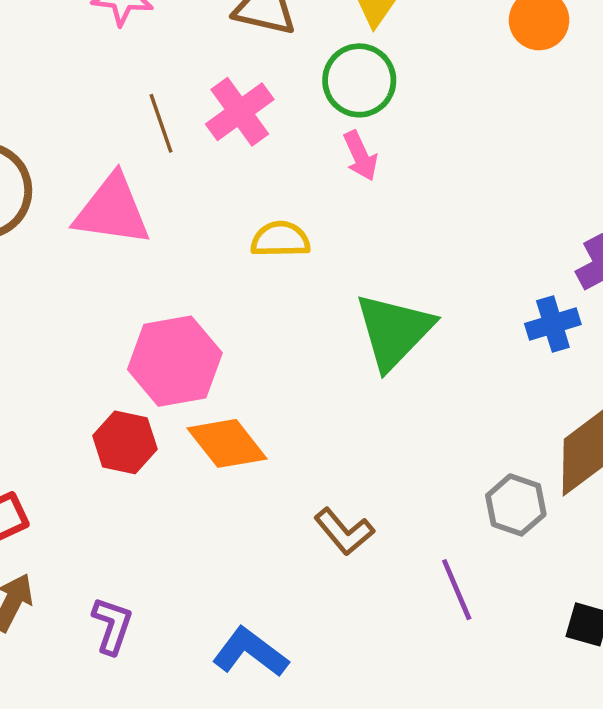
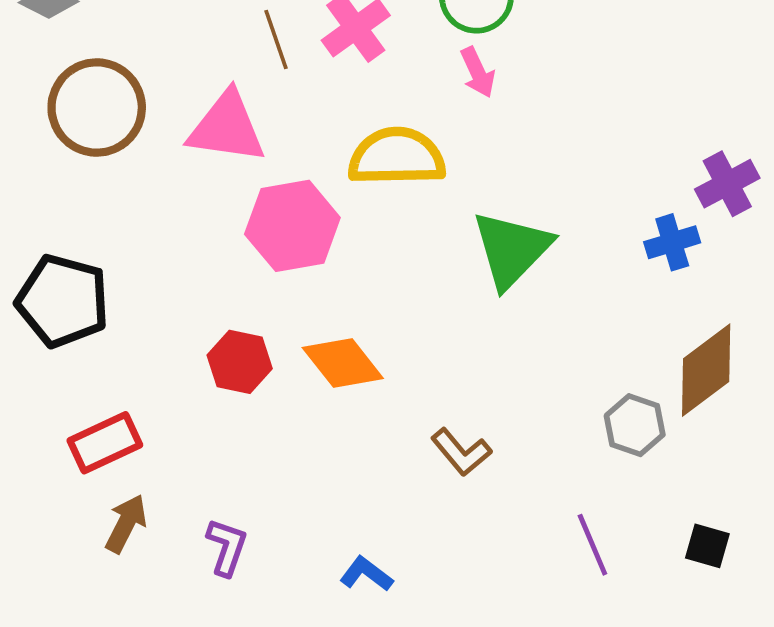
yellow semicircle: (280, 239) -> (397, 157), size x1.6
pink hexagon: (175, 361) -> (292, 226), moved
purple line: (457, 590) -> (592, 545), moved
blue L-shape: (250, 652) -> (366, 574), size x0.7

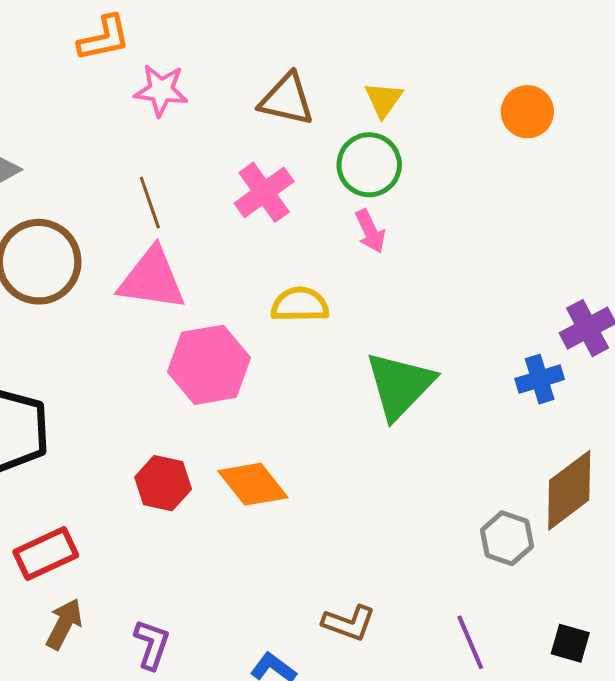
brown line: (276, 40) -> (150, 203), moved
yellow semicircle: (397, 157) -> (300, 305), size x0.7
brown L-shape: (461, 452) -> (349, 623), moved, turned -30

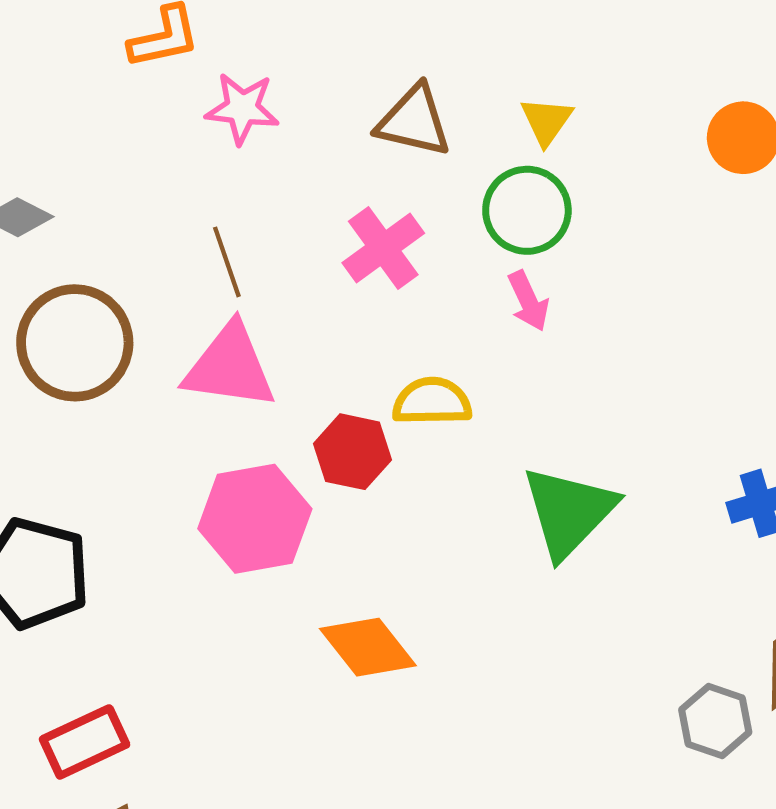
pink hexagon: (209, 365) -> (255, 519), moved
red hexagon: (163, 483) -> (352, 452), moved

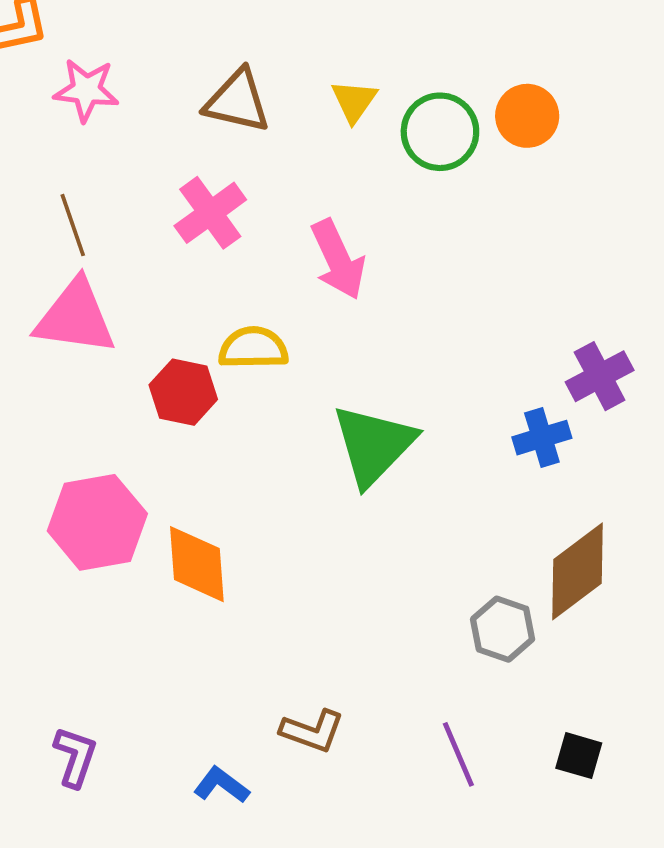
green circle: (527, 210) -> (440, 132), moved
pink arrow: (528, 301) -> (338, 259), size x1.5
pink hexagon: (255, 519) -> (97, 522), moved
orange diamond: (368, 647) -> (197, 564), turned 34

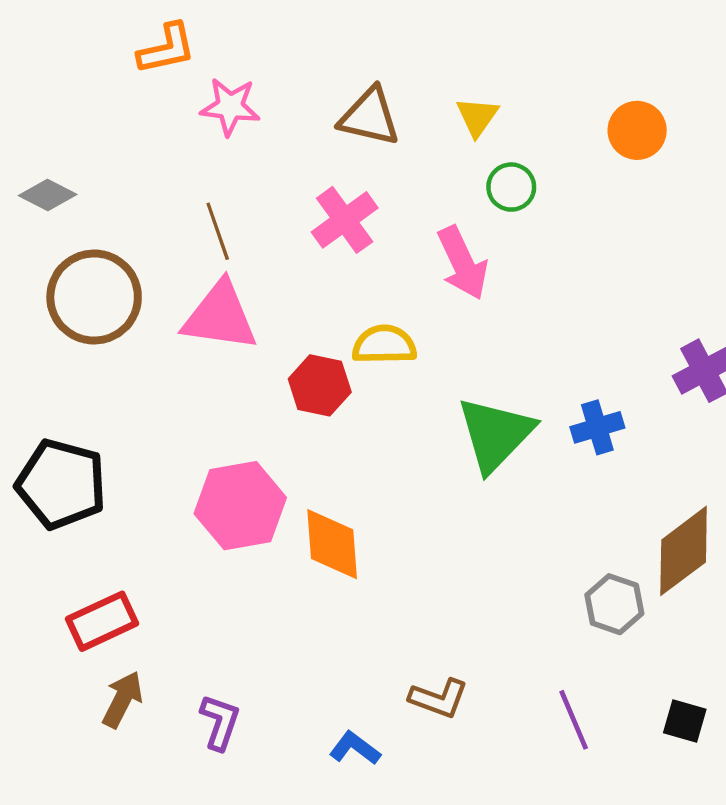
green circle: (440, 132) -> (511, 187), moved, size x0.7
blue cross: (542, 438) -> (597, 427), moved

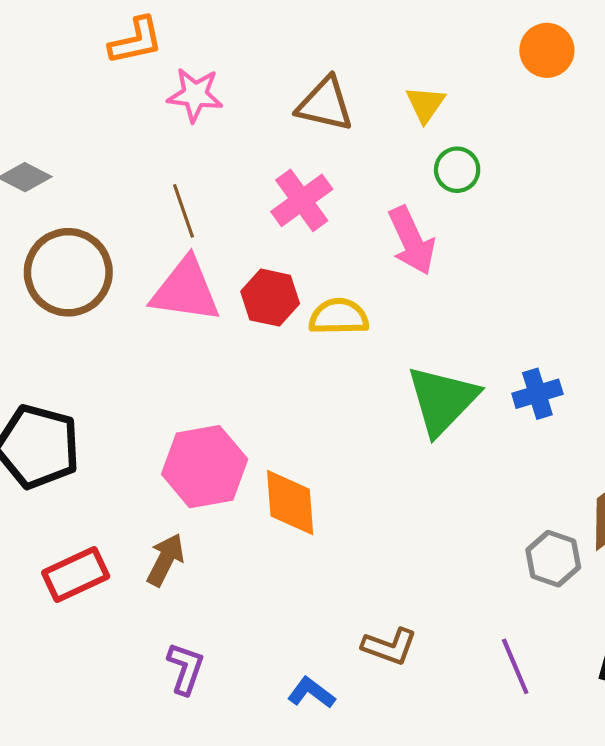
orange circle: (637, 130) -> (547, 50), moved
red hexagon: (320, 385) -> (270, 298), moved
brown arrow: (122, 699) -> (165, 560), moved

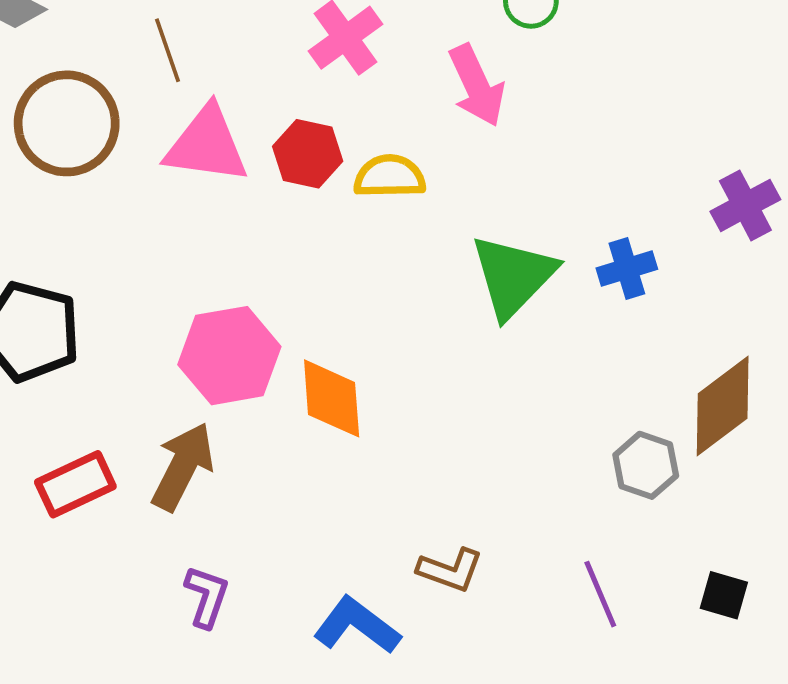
brown line: (183, 211) -> (168, 50), moved
brown arrow: (165, 560) -> (183, 467), size x1.4
blue L-shape: (311, 693) -> (357, 626), size x1.5

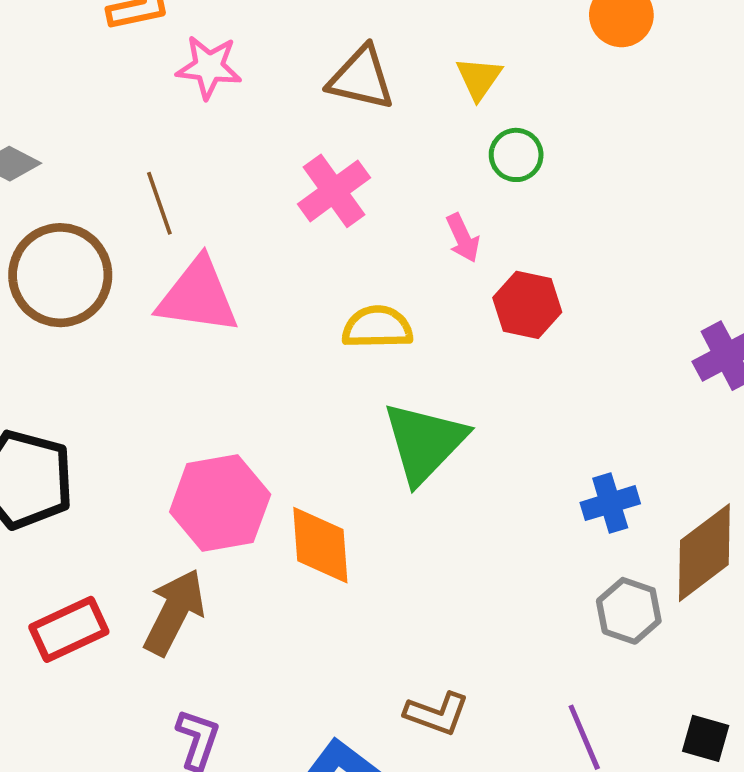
pink arrow: (477, 86) -> (463, 238), size x0.6
red hexagon: (308, 154) -> (527, 305), moved
blue cross: (627, 269) -> (610, 503), moved
green triangle: (513, 276) -> (424, 442), moved

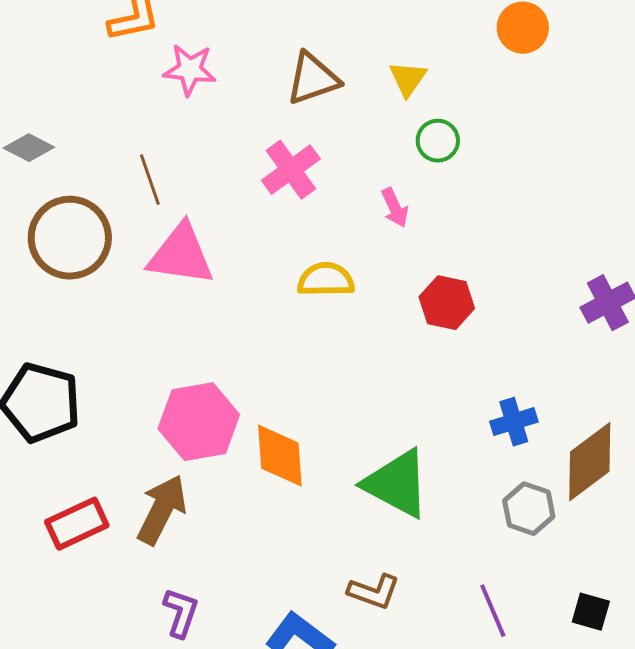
brown triangle: (361, 78) -> (313, 79), turned -32
red hexagon: (527, 305) -> (447, 303), moved
green triangle: (424, 442) -> (397, 484), moved, turned -46

